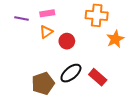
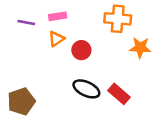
orange star: (115, 39) -> (140, 48), turned 30
black ellipse: (71, 73) -> (86, 89), turned 65
brown pentagon: (43, 83) -> (21, 101), moved

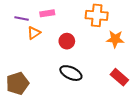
orange triangle: (56, 39) -> (34, 33), moved
red rectangle: (119, 94) -> (119, 77), moved

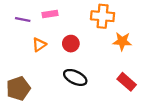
orange triangle: (34, 33) -> (39, 45), moved

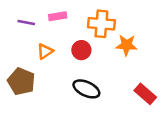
orange cross: (103, 16) -> (101, 24), moved
orange star: (122, 41) -> (126, 45), moved
brown pentagon: (18, 88) -> (21, 81), moved, turned -30

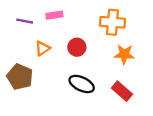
orange cross: (101, 24) -> (112, 22), moved
orange star: (126, 45) -> (124, 54), moved
red rectangle: (145, 94) -> (122, 91), moved

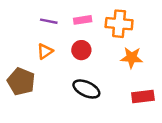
pink rectangle: (54, 15) -> (83, 20), moved
purple line: (25, 21) -> (49, 21), moved
red rectangle: (122, 91) -> (143, 97), moved, turned -48

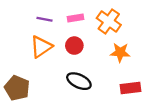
orange cross: (119, 24) -> (109, 21), turned 30
orange triangle: (45, 51) -> (41, 47), size x1.5
brown pentagon: (21, 81) -> (17, 88), moved

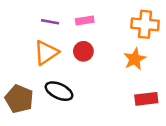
orange cross: (109, 21) -> (145, 24), moved, turned -30
orange star: (120, 52) -> (135, 59), turned -30
black ellipse: (79, 81) -> (59, 91), moved

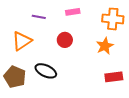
pink rectangle: (85, 20) -> (73, 12), moved
orange triangle: (46, 53) -> (22, 41), moved

